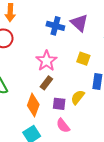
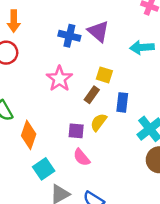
brown rectangle: (46, 83) -> (92, 95), moved
orange diamond: (33, 105) -> (29, 135), moved

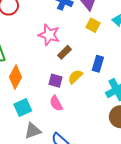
yellow square: (104, 75) -> (93, 25), moved
pink star: (59, 79) -> (49, 35), turned -30
brown rectangle: (92, 95) -> (64, 52), moved

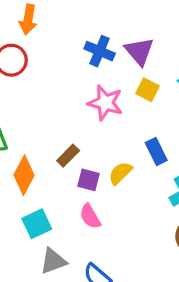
pink star: (49, 35) -> (105, 103), moved
brown rectangle: (64, 52) -> (68, 156), moved
blue rectangle: (98, 64) -> (156, 152), turned -42

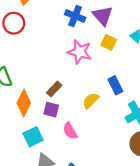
purple square: (89, 180) -> (51, 110), moved

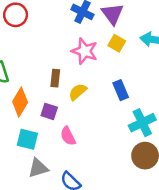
brown rectangle: (54, 89) -> (55, 78), moved, turned -42
yellow semicircle: (91, 101) -> (78, 92), moved
cyan square: (33, 137) -> (27, 139), turned 36

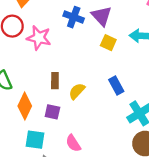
pink star: (85, 51) -> (39, 38), moved
pink semicircle: (68, 136) -> (73, 143), moved

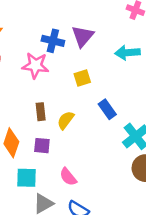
purple triangle: (101, 16) -> (83, 36), turned 30
pink star: (39, 38) -> (35, 65), moved
yellow square: (108, 43) -> (82, 78), moved, turned -35

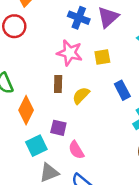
pink star: (35, 65) -> (70, 53), moved
purple square: (42, 146) -> (58, 128), moved
cyan square: (27, 178) -> (36, 146), turned -35

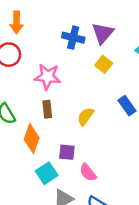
pink star: (70, 53) -> (47, 77), moved
yellow square: (102, 57) -> (104, 64), moved, turned -35
brown rectangle: (58, 84) -> (47, 109), moved

